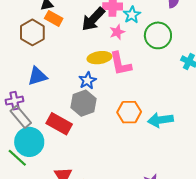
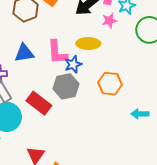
pink L-shape: (120, 64) -> (57, 52), moved
orange hexagon: (129, 112) -> (110, 84), moved
cyan arrow: (160, 120) -> (140, 114), size x0.7

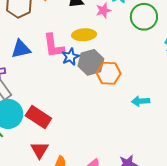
gray hexagon: (66, 86) -> (91, 62), moved
red rectangle: (39, 103) -> (38, 117), moved

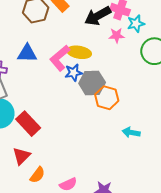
yellow ellipse: (84, 35) -> (79, 52), moved
pink L-shape: (54, 46) -> (60, 58), turned 44

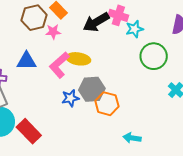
pink star: (117, 35) -> (53, 32), moved
blue star: (74, 73) -> (70, 98), moved

